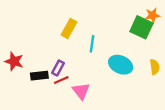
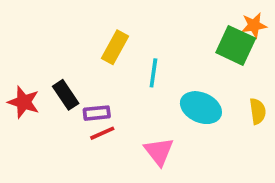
purple rectangle: (58, 68) -> (97, 113), turned 56
black rectangle: (39, 76) -> (66, 95), moved, turned 63
pink triangle: (81, 91) -> (159, 151), moved

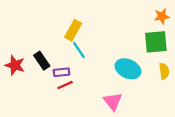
green square: (236, 45) -> (156, 42), moved, turned -30
cyan line: (153, 73) -> (79, 50), moved, turned -42
pink triangle: (159, 151) -> (113, 101), moved

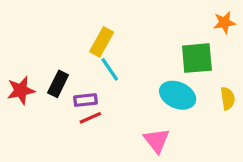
green square: (156, 42) -> (197, 58), moved
black rectangle: (42, 61) -> (58, 84), turned 60
red star: (15, 65) -> (21, 90), turned -30

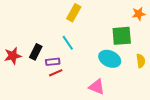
yellow rectangle: (102, 42) -> (74, 13), moved
pink triangle: (157, 140) -> (97, 87), turned -30

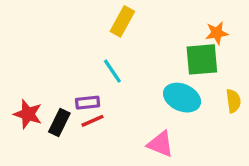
orange star: (139, 14) -> (217, 33), moved
black rectangle: (36, 52) -> (59, 122), moved
red star: (13, 56) -> (28, 114), moved, turned 30

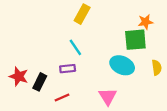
purple rectangle: (88, 103) -> (68, 69), moved
red line: (93, 121) -> (62, 98), moved
pink triangle: (160, 144) -> (108, 96), turned 36

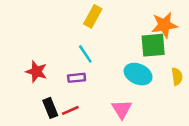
orange star: (145, 22) -> (164, 25), size x1.5
red star: (19, 76) -> (36, 72), moved
black rectangle: (40, 82) -> (50, 108), moved, turned -48

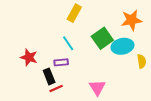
green square: (153, 45) -> (102, 38), moved, turned -30
cyan ellipse: (138, 74) -> (122, 46), moved, turned -35
black rectangle: (50, 108) -> (49, 76), moved

